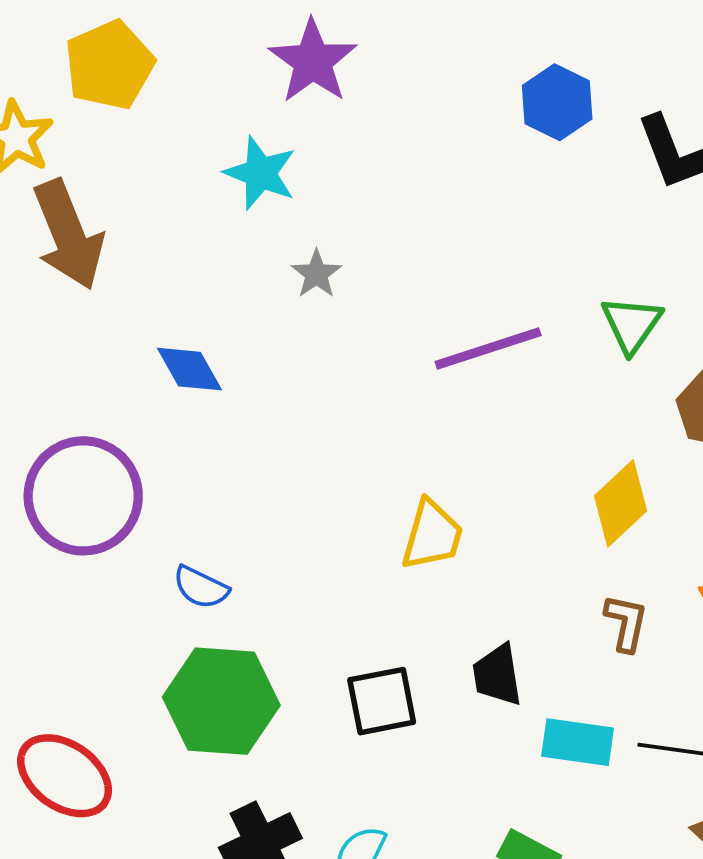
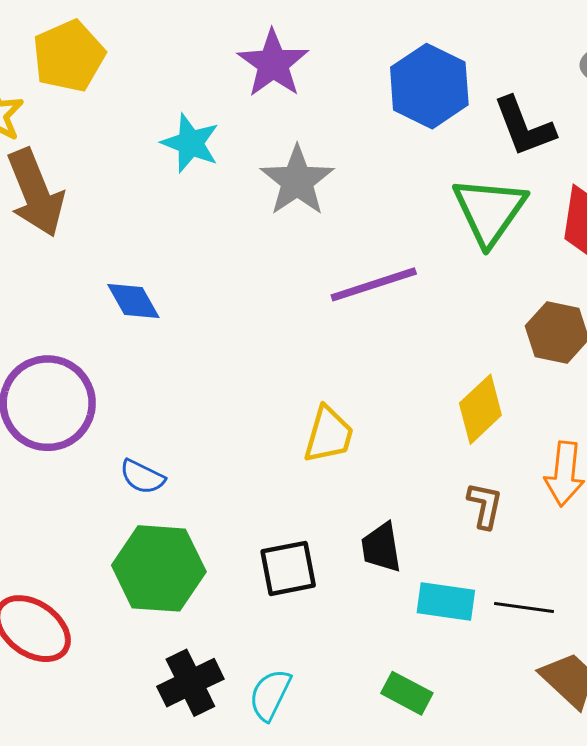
purple star: (313, 61) -> (273, 64), moved
blue hexagon: (557, 102) -> (429, 86), size x1.4
gray star: (316, 274) -> (297, 181), moved, size x1.8
green triangle: (632, 324) -> (489, 211), moved, size x1.5

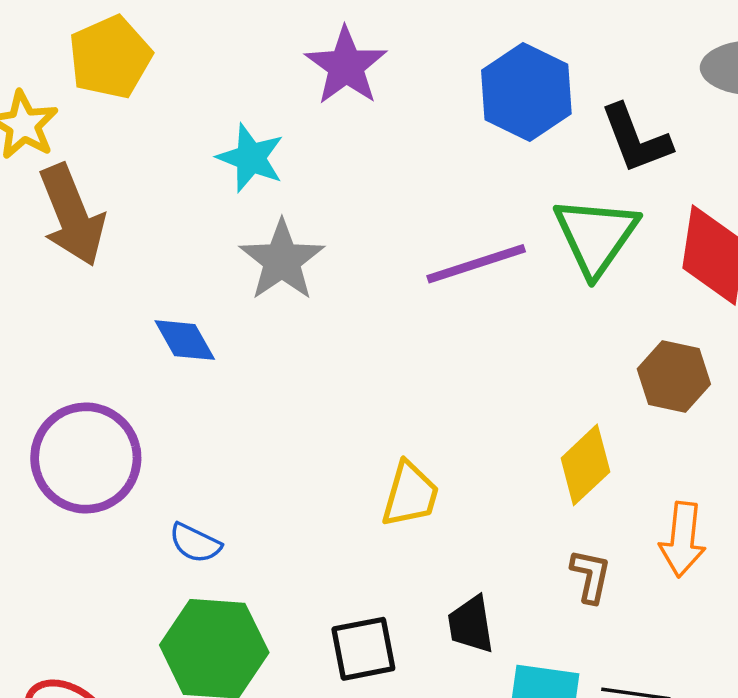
gray star: (297, 181) -> (282, 260), moved
purple line: (374, 284) -> (476, 264), moved

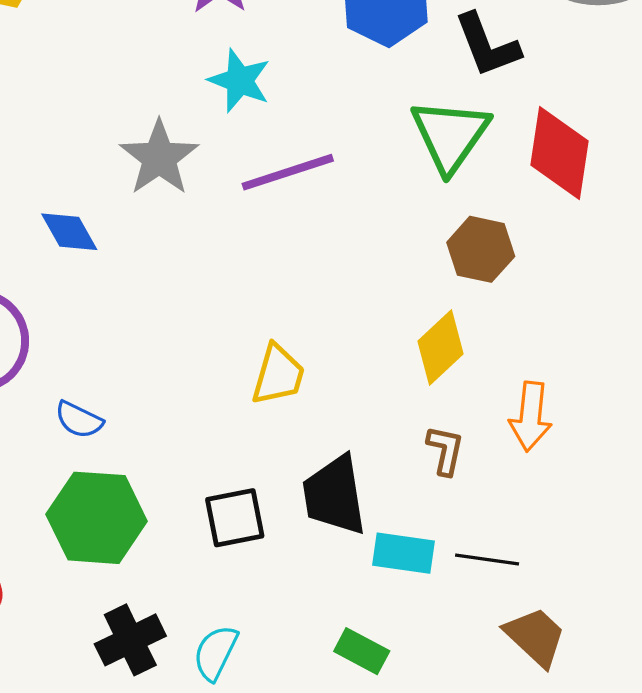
cyan star: (251, 158) -> (240, 81), moved
purple line: (476, 264) -> (288, 172), moved
brown hexagon: (674, 376) -> (481, 249), moved
black trapezoid: (471, 625) -> (334, 495), size x1.5

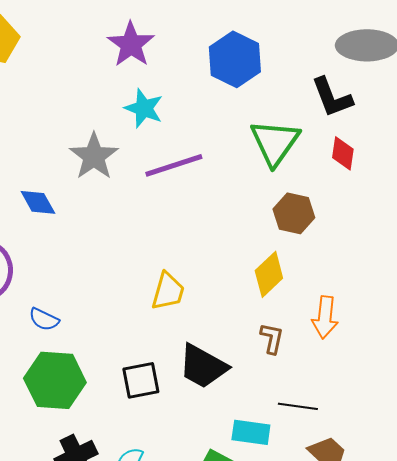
black L-shape: (487, 45) -> (332, 97), moved
red diamond: (559, 153) -> (343, 153), size x0.6
black trapezoid: (334, 495) -> (203, 366), turned -52
cyan rectangle: (404, 553) -> (251, 432), moved

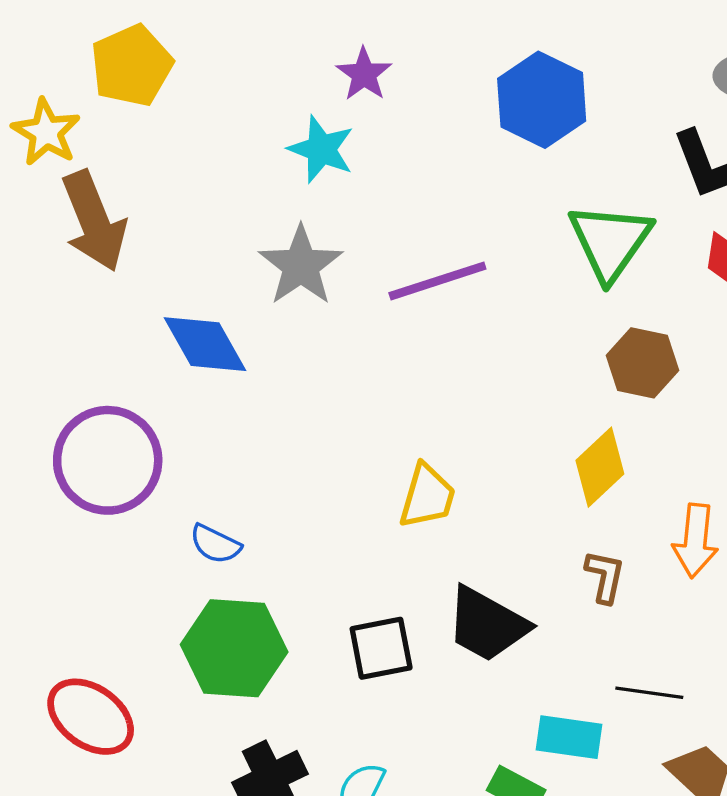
purple star: (131, 44) -> (364, 74), size x0.7
cyan star: (144, 108) -> (321, 149), moved
blue diamond: (38, 202) -> (205, 344), size x1.4

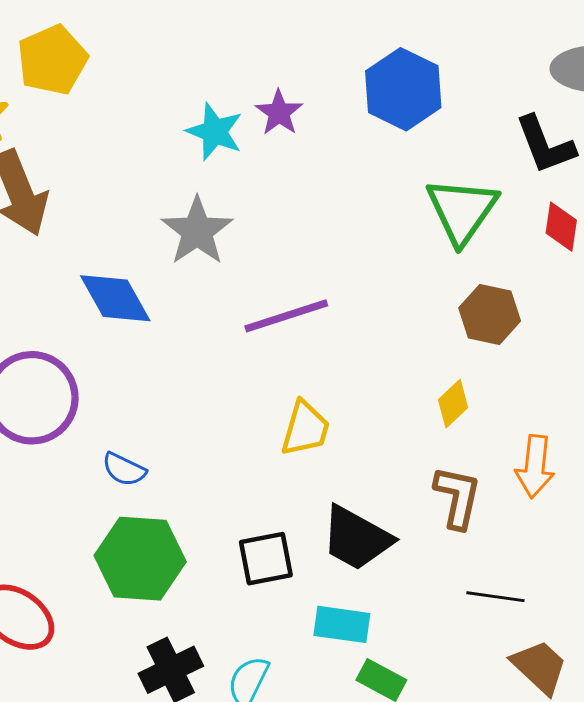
purple star: (364, 74) -> (279, 113), moved
purple line: (437, 281) -> (286, 316), moved
yellow diamond: (600, 467) -> (453, 404), size x0.7
brown L-shape: (605, 577) -> (457, 497), size x1.4
cyan rectangle: (569, 737) -> (342, 624), moved

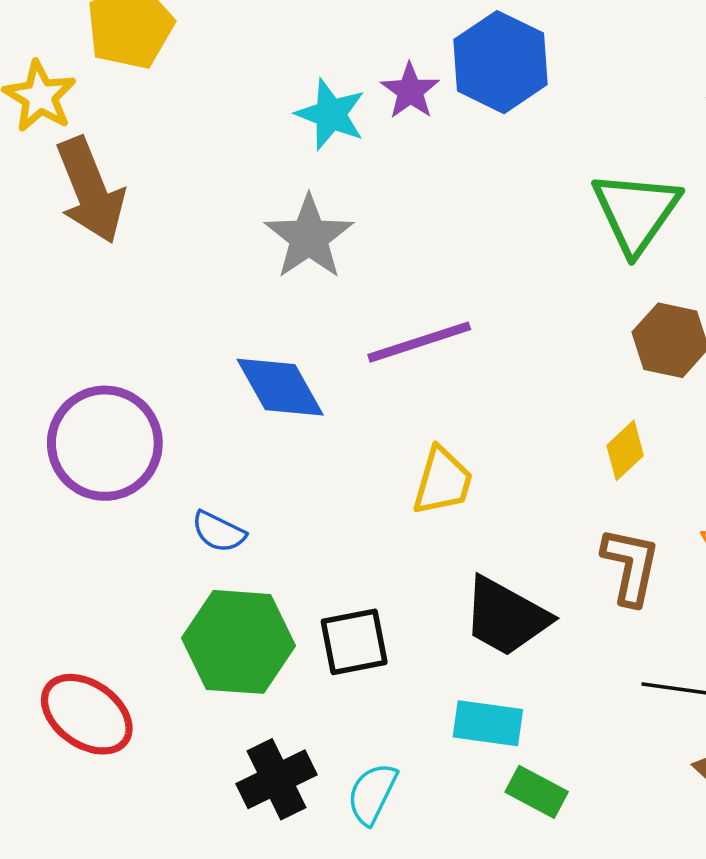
blue hexagon: (403, 89) -> (500, 62), moved
blue diamond: (115, 298) -> (280, 387), moved
black square: (266, 559) -> (354, 642), moved

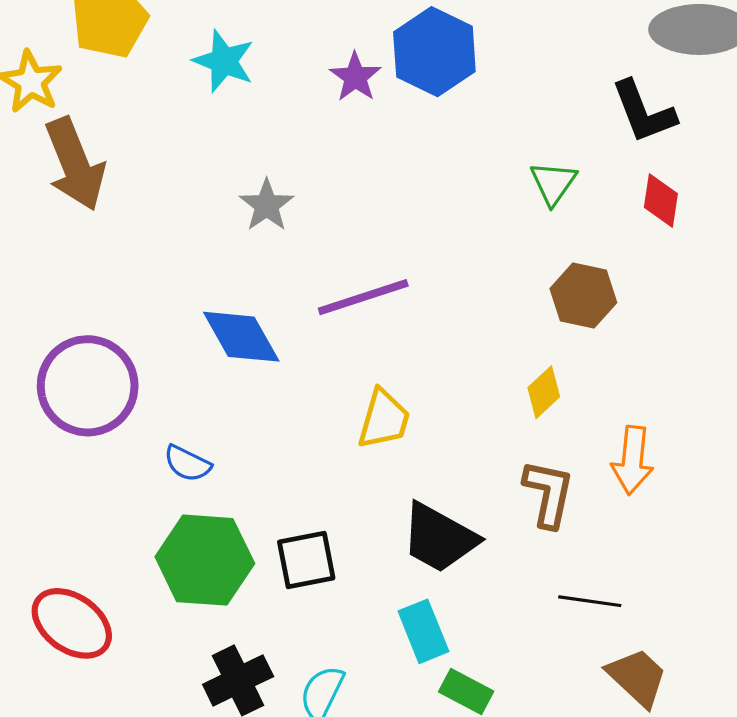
cyan star: (331, 114) -> (224, 61), moved
green triangle: (636, 212) -> (553, 183), size x0.6
gray star: (309, 237) -> (267, 205), size x0.7
cyan rectangle: (488, 723) -> (423, 631), turned 60

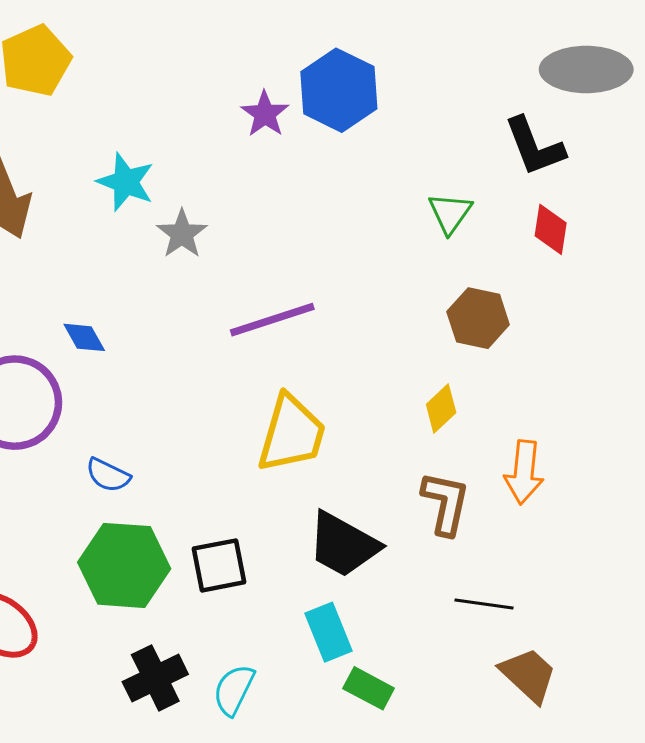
cyan star: (224, 61) -> (126, 182), moved
blue diamond: (241, 337) -> (84, 337), moved, size x0.6
yellow trapezoid: (384, 419) -> (292, 434), size x1.4

